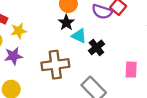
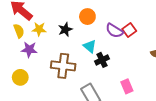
black star: (66, 23) -> (65, 29), moved
pink rectangle: (131, 70) -> (127, 86), turned -40

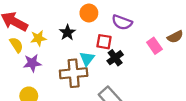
red square: (129, 30) -> (104, 42), moved, turned -32
cyan triangle: (90, 46) -> (87, 59), moved, turned 40
pink rectangle: (127, 86) -> (154, 46), moved

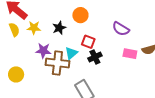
purple semicircle: (122, 22) -> (121, 29), moved
pink rectangle: (154, 46) -> (130, 54), turned -56
purple star: (32, 63) -> (43, 51), moved

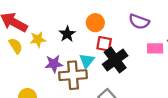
orange circle: (80, 15) -> (95, 23), moved
black cross: (95, 57) -> (115, 60), size x1.5

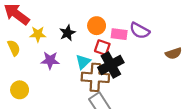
yellow semicircle: (16, 46) -> (14, 48), moved
pink rectangle: (155, 48) -> (119, 34), moved
brown cross: (73, 75) -> (95, 77), moved

